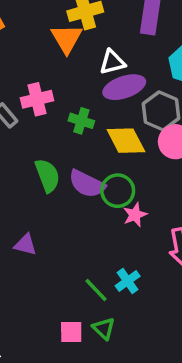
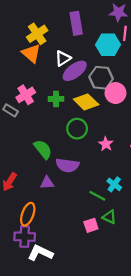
green semicircle: (47, 175) -> (43, 149), moved
purple semicircle: (87, 184) -> (67, 165), moved
green circle: (118, 191) -> (77, 129), moved

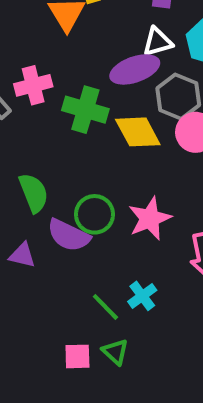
white triangle: (63, 58) -> (157, 42), moved
green cross: (56, 99) -> (85, 110), size x1.5
green circle: (77, 129) -> (94, 214), moved
pink star: (106, 144) -> (150, 218), size x1.5

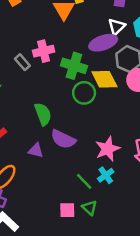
white triangle: (157, 42) -> (117, 27), turned -30
green circle: (94, 214) -> (84, 93), moved
pink star: (150, 218) -> (108, 149), moved

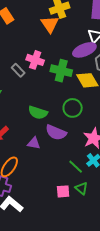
pink cross: (44, 51) -> (35, 60), turned 36
green circle: (84, 93) -> (73, 108), moved
green semicircle: (43, 114) -> (38, 113), turned 132

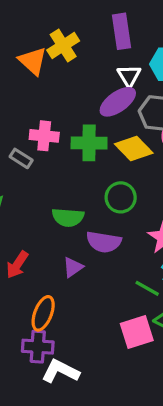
orange triangle: (50, 24) -> (33, 61), moved
purple triangle: (34, 143) -> (73, 267), turned -32
pink square: (63, 191) -> (137, 332), size x1.5

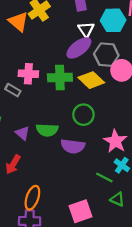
purple triangle: (73, 267) -> (23, 133), moved, turned -42
pink square: (137, 332) -> (80, 211), moved

